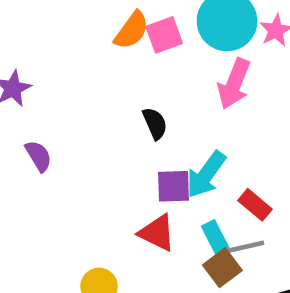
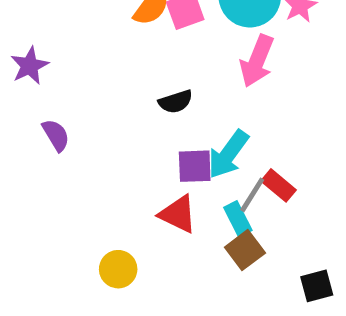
black semicircle: (155, 123) -> (176, 102), turned 96
gray line: (246, 247) -> (252, 195), moved, turned -45

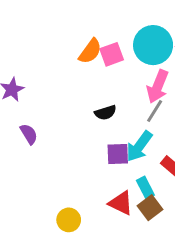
gray line: (252, 195) -> (155, 111), moved
red triangle: (178, 214) -> (121, 203), moved

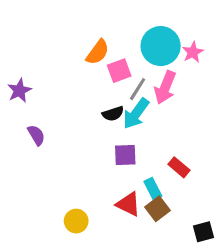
pink square: (112, 54) -> (119, 71), moved
gray line: (155, 111) -> (138, 89), moved
cyan arrow: (139, 146) -> (136, 114), moved

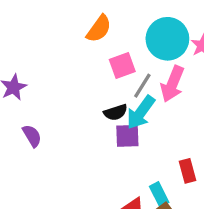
orange semicircle: (98, 52) -> (99, 29), moved
purple square: (125, 155) -> (127, 136), moved
red rectangle: (179, 167) -> (187, 171), turned 35

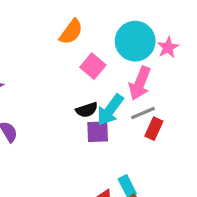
pink square: (122, 66) -> (93, 66), turned -30
gray line: (142, 86) -> (143, 113), moved, turned 35
red rectangle: (187, 171) -> (154, 129), moved, turned 40

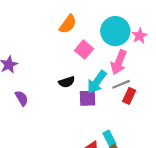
black semicircle: (87, 110) -> (67, 82), moved

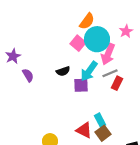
orange semicircle: (68, 24) -> (87, 21), moved
cyan circle: (115, 31) -> (97, 39), moved
purple semicircle: (22, 98) -> (28, 75), moved

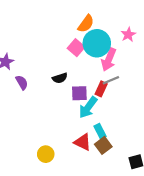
cyan arrow: (89, 71) -> (88, 107), moved
red rectangle: (117, 83) -> (101, 89), moved

